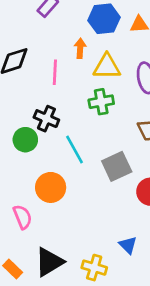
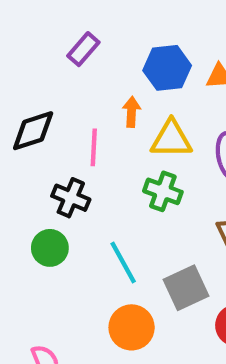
green cross: (101, 102) -> (163, 191), turned 30
black cross: (46, 119) -> (71, 198), moved
orange circle: (51, 187) -> (132, 327), moved

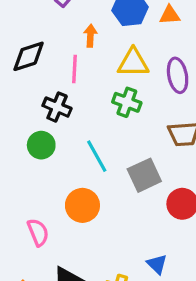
orange arrow: (132, 112) -> (90, 36), moved
orange circle: (132, 327) -> (82, 205), moved

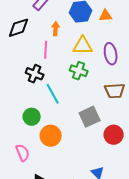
black diamond: (29, 56) -> (19, 28), moved
green circle: (41, 145) -> (32, 117), moved
cyan line: (97, 156) -> (53, 94), moved

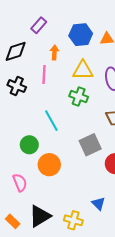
black cross: (35, 74) -> (17, 86), moved

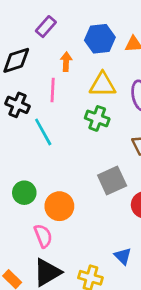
cyan line: (51, 121) -> (43, 132), moved
green circle: (29, 145) -> (24, 193), moved
pink semicircle: (20, 183) -> (43, 236), moved

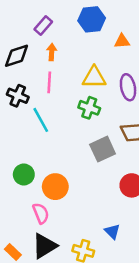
blue hexagon: (100, 39) -> (92, 19), moved
orange arrow: (66, 62) -> (52, 52), moved
gray square: (112, 181) -> (103, 149), moved

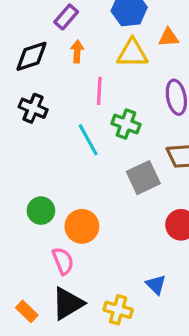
yellow triangle: (94, 78) -> (132, 53), moved
pink line: (49, 82) -> (99, 91), moved
cyan line: (41, 120) -> (88, 140), moved

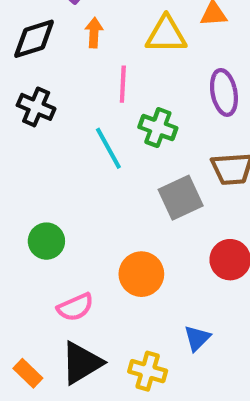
orange circle: (82, 226) -> (141, 274), moved
pink semicircle: (63, 261) -> (75, 307), turned 88
blue triangle: (156, 285) -> (197, 338), turned 30

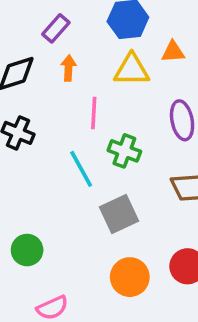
gray square: (181, 198) -> (119, 214), moved
orange circle: (141, 274) -> (130, 277), moved

